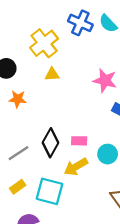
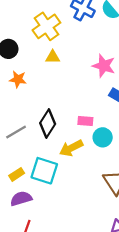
pink rectangle: (79, 141) -> (85, 121), moved
yellow rectangle: (18, 187) -> (17, 174), moved

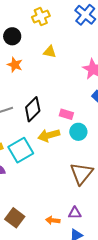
yellow cross: (46, 26) -> (41, 17), moved, size x0.7
cyan square: (44, 171) -> (21, 150), turned 30

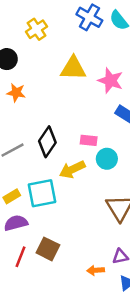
yellow triangle: (50, 52) -> (73, 68), moved, size x1.6
cyan square: (21, 150) -> (42, 193), turned 30
brown square: (15, 218) -> (48, 249), moved

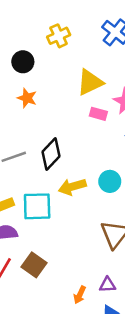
yellow triangle: (73, 68) -> (90, 82), turned -36
pink rectangle: (89, 140) -> (98, 114), moved
orange arrow: (96, 270) -> (80, 295), turned -70

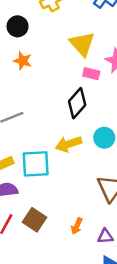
yellow triangle: (90, 82) -> (82, 44), turned -44
black diamond: (51, 154) -> (77, 103), moved
orange arrow: (80, 295) -> (77, 226), moved

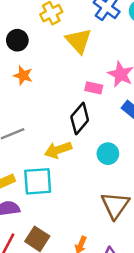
yellow triangle: (82, 44) -> (79, 41), moved
yellow arrow: (69, 144) -> (58, 150), moved

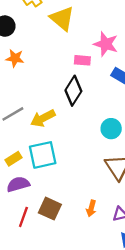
yellow arrow: (58, 150) -> (43, 118), moved
cyan circle: (108, 154) -> (111, 129), moved

